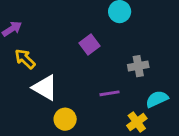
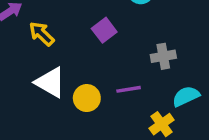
yellow arrow: (25, 59) -> (42, 34), moved
yellow circle: (65, 119) -> (87, 98), moved

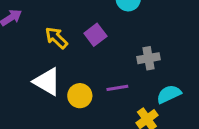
yellow arrow: (42, 34) -> (56, 38), moved

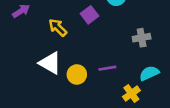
purple square: (95, 35) -> (90, 15), moved
gray cross: (149, 58) -> (142, 38), moved

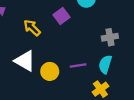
cyan semicircle: (149, 73) -> (105, 64), moved, turned -48

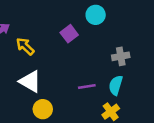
yellow arrow: (32, 28) -> (25, 46), moved
yellow circle: (50, 71) -> (43, 109), moved

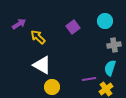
cyan circle: (96, 15) -> (105, 21), moved
purple line: (87, 87) -> (89, 79), moved

